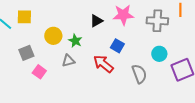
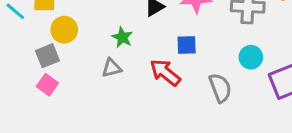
yellow circle: (53, 36) -> (64, 30), moved
blue square: (117, 46) -> (187, 45), turned -32
pink square: (39, 72) -> (47, 85), moved

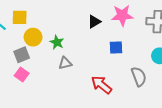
green star: (122, 37) -> (57, 42), moved
red arrow: (165, 72) -> (101, 85), moved

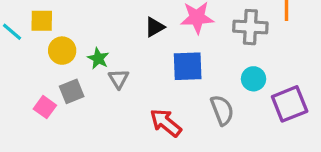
blue square: (116, 47) -> (188, 66), size x1.5
gray square: (22, 55) -> (72, 91), moved
gray triangle: (65, 63) -> (119, 79), moved, turned -48

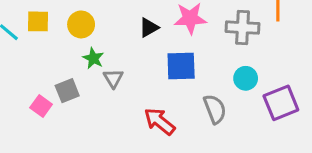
yellow circle: (62, 51) -> (81, 24), moved

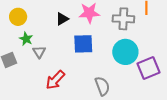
cyan circle: (246, 78) -> (125, 52), size x1.6
gray semicircle: (215, 109) -> (102, 86), moved
red arrow: (159, 121) -> (55, 80), moved, turned -85

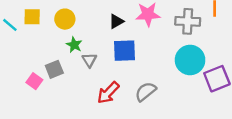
blue square: (83, 44) -> (125, 51), moved
gray semicircle: (102, 86) -> (146, 92), moved, turned -108

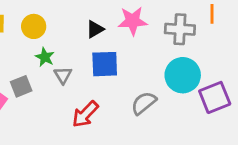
gray semicircle: (146, 92) -> (144, 103), moved

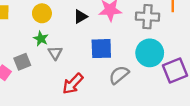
yellow circle: (34, 26) -> (42, 13), moved
blue square: (105, 64) -> (101, 49), moved

